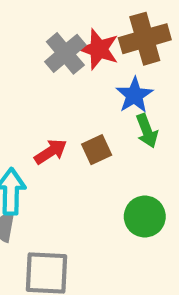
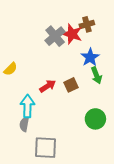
brown cross: (145, 39) -> (87, 24), moved, size x0.6

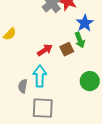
green arrow: (96, 75) -> (80, 40), moved
cyan arrow: (27, 106) -> (40, 76), moved

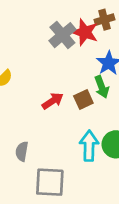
cyan arrow: (40, 76) -> (89, 146), moved

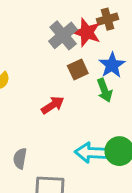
brown square: (83, 99) -> (78, 70), moved
cyan arrow: (89, 146) -> (91, 153), turned -88

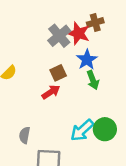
blue star: (112, 65) -> (87, 60), moved
brown square: (78, 70) -> (58, 73), moved
cyan arrow: (91, 153) -> (82, 130), turned -45

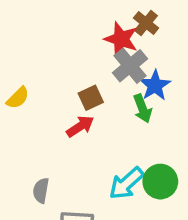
brown cross: (95, 23) -> (146, 23), turned -35
gray cross: (59, 36) -> (130, 66), moved
blue star: (87, 60) -> (155, 85), moved

